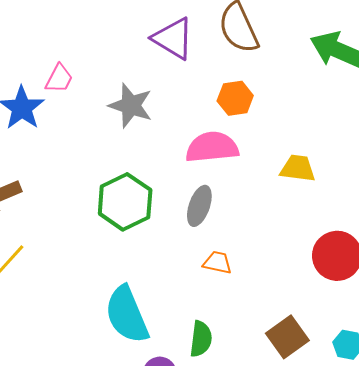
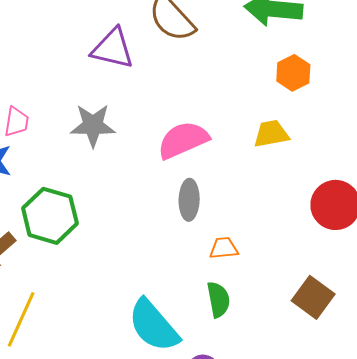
orange hexagon: (235, 98) -> (293, 73), moved
green hexagon: (125, 202) -> (50, 216), moved
green semicircle: (201, 339) -> (218, 300), moved

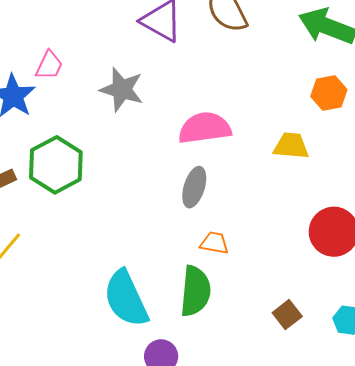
brown square: (313, 297) -> (287, 315), size x0.7
green semicircle: (218, 300) -> (195, 291), size x1.4

